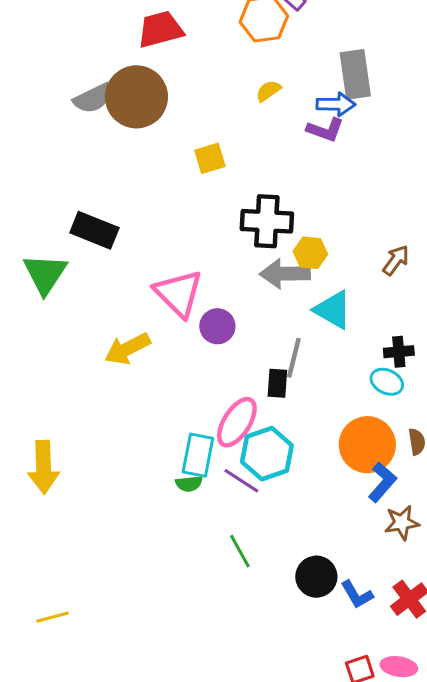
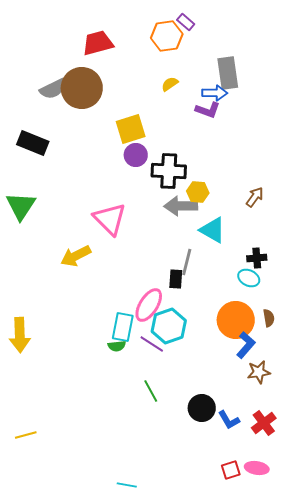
yellow square: (210, 158) -> (131, 129), size x1.4
black rectangle: (94, 230) -> (33, 143), moved
purple circle: (217, 326) -> (136, 155), moved

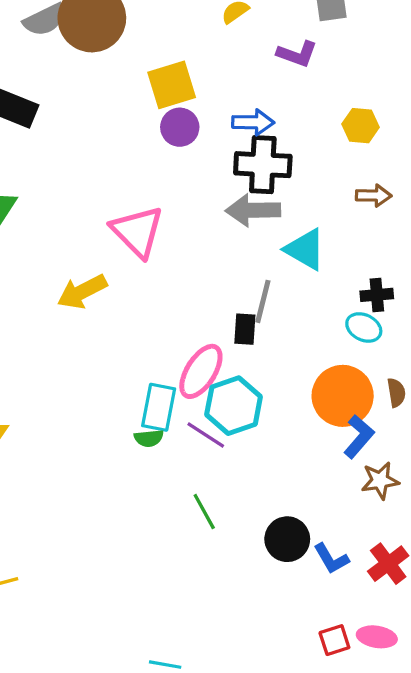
blue arrow: (215, 93) -> (253, 122), moved
black cross: (169, 171) -> (263, 165), moved
yellow hexagon: (198, 192) -> (361, 126), moved
brown arrow: (255, 197) -> (374, 196), turned 55

